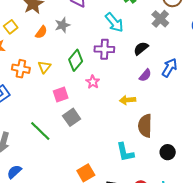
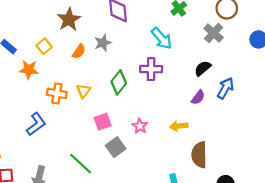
black semicircle: (141, 48) -> (203, 68), moved
pink star: (93, 82) -> (140, 126), moved

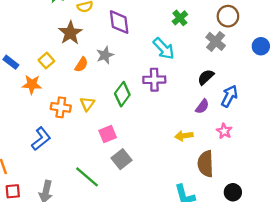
pink star: (140, 126) -> (224, 131), moved

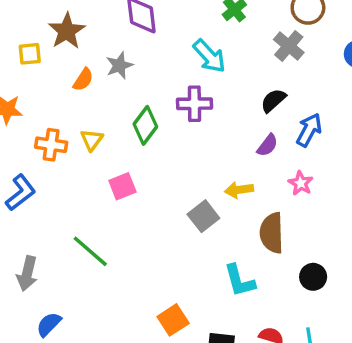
yellow square: (46, 61) -> (30, 54), moved, turned 35
gray square: (122, 159) -> (203, 216), moved

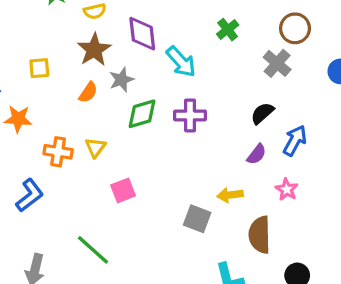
brown star: (67, 31) -> (94, 50), moved
cyan arrow: (209, 56) -> (181, 62), moved
green diamond: (145, 125) -> (142, 114), moved, turned 36
gray square: (203, 216) -> (197, 219), turned -32

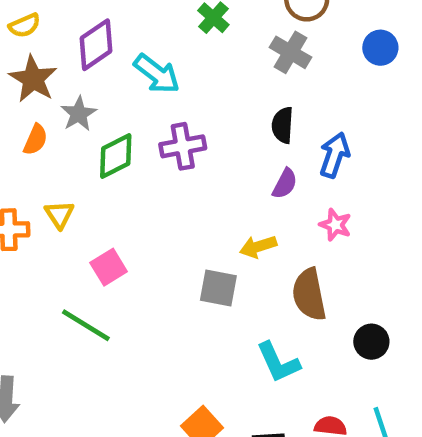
purple diamond: (142, 34) -> (96, 45), turned 72
black semicircle: (262, 113) -> (283, 125), turned -35
green line: (93, 250) -> (86, 325), moved

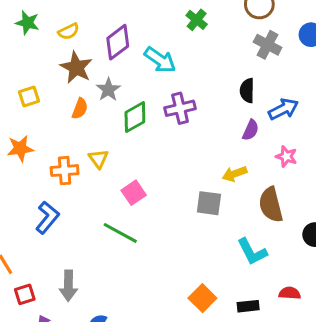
gray cross: (291, 52) -> (268, 45), moved
blue arrow: (334, 155) -> (283, 109), turned 48

